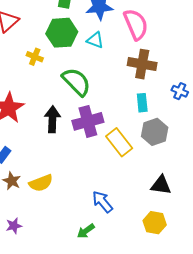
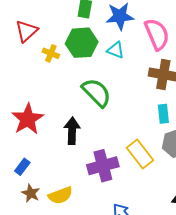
yellow cross: (35, 57) -> (51, 53), moved
purple cross: (88, 121) -> (103, 166), moved

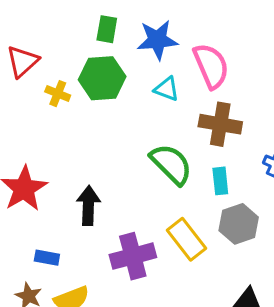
cyan triangle: (116, 50) -> (167, 89), moved
green semicircle: (96, 93) -> (171, 164), moved
blue rectangle: (22, 167) -> (47, 258), moved, turned 63

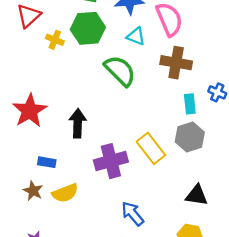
green semicircle: (171, 164) -> (120, 71), moved
cyan rectangle: (220, 181) -> (190, 104), moved

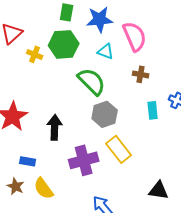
brown cross: (176, 63) -> (141, 74), size x0.6
gray hexagon: (190, 137) -> (105, 114), moved
yellow semicircle: (65, 193) -> (44, 188), turned 75

